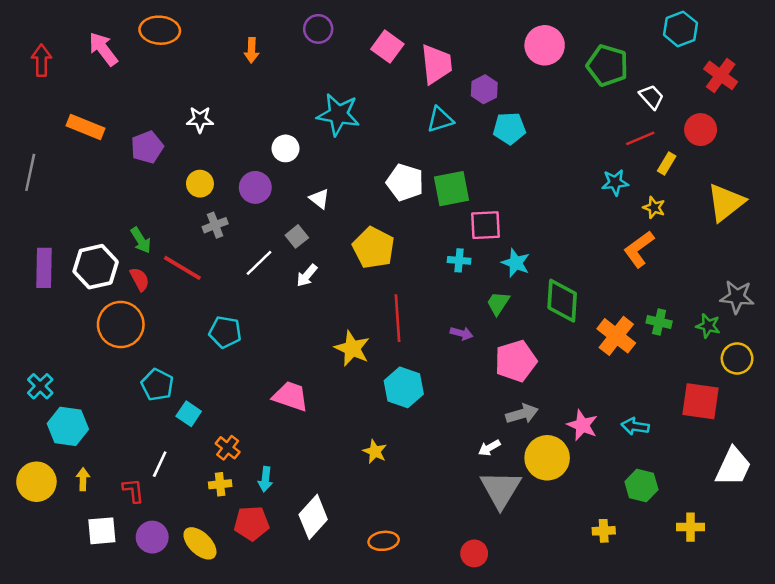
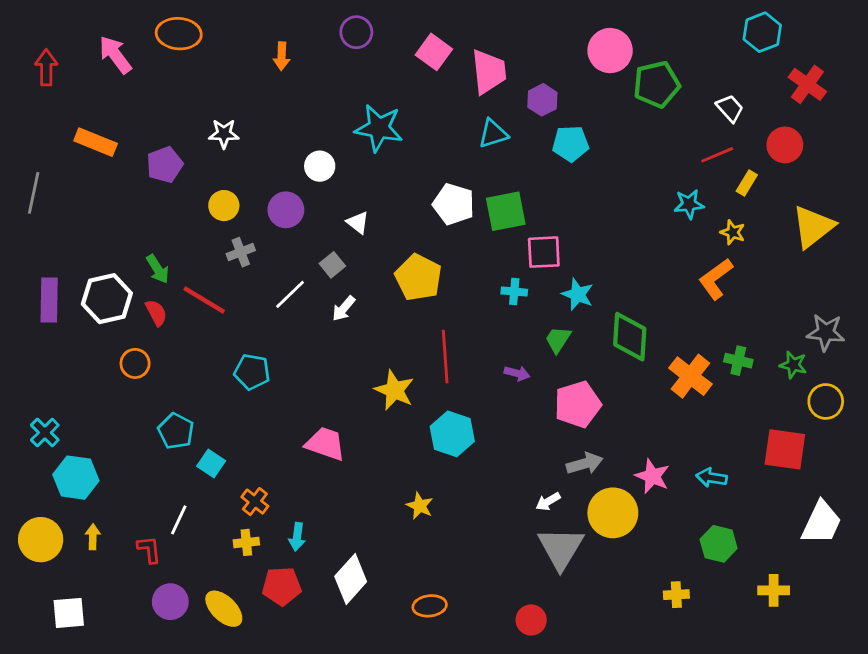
green pentagon: (607, 65) -> (657, 84), moved, turned -30
orange circle: (121, 325) -> (135, 363), size x0.6
white square: (102, 531) -> (69, 613), moved

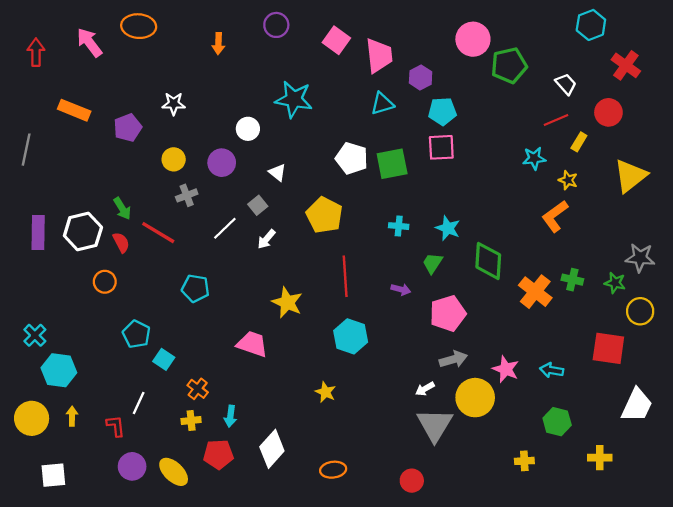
pink square: (544, 252) -> (441, 147), moved
yellow star: (394, 390) -> (287, 303), moved

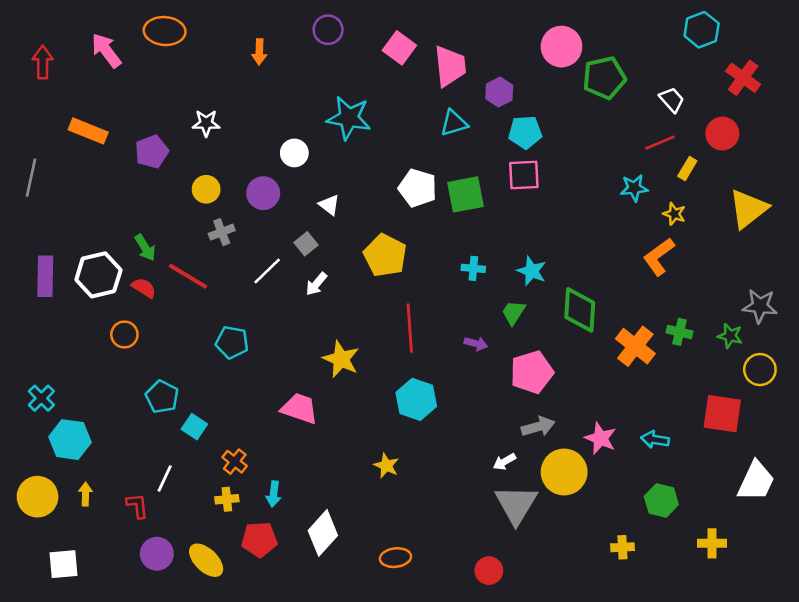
red semicircle: (121, 242) -> (144, 288), turned -30

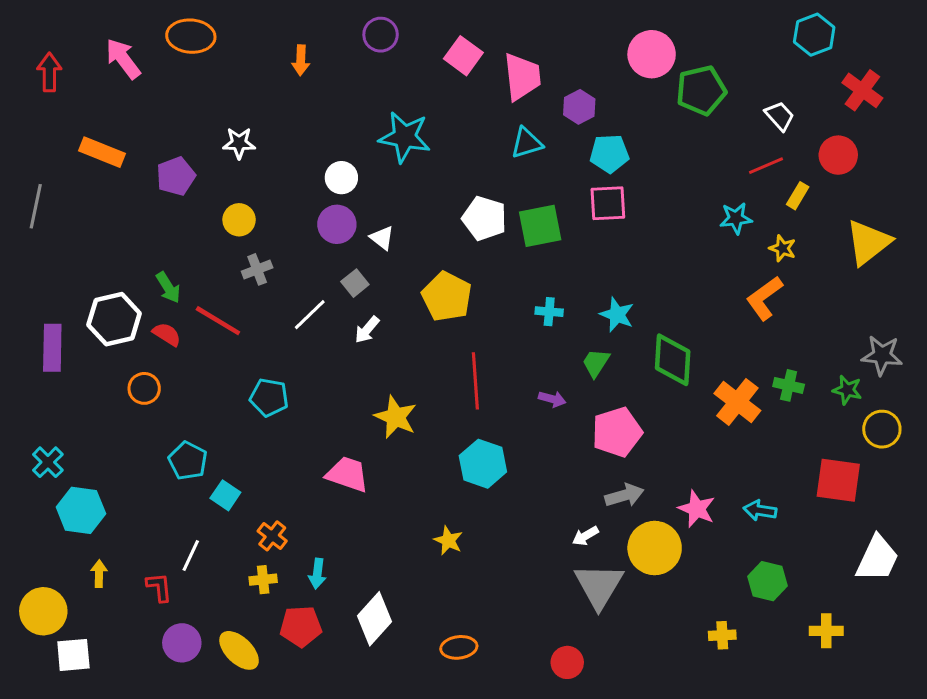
purple circle: (263, 193) -> (337, 224), moved
purple rectangle: (45, 276) -> (52, 348), moved
yellow circle: (38, 497) -> (43, 611), moved

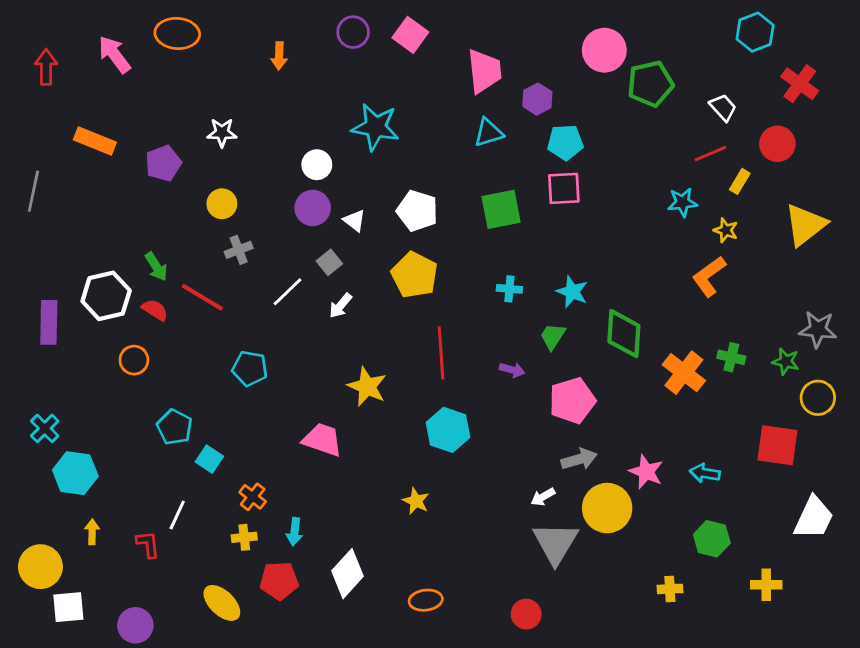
pink square: (463, 56) -> (410, 35), moved
white pentagon: (484, 218) -> (417, 211), moved
purple circle: (182, 643) -> (135, 625), moved

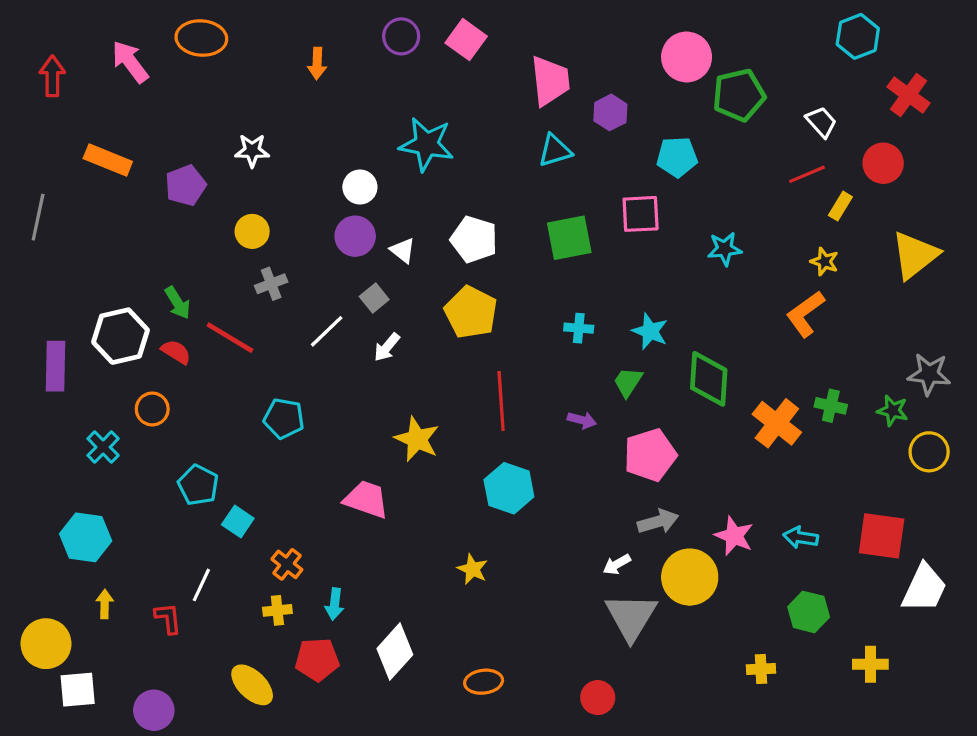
cyan pentagon: (565, 142) -> (677, 157), moved
cyan star: (682, 202) -> (725, 249), moved
cyan cross: (45, 428) -> (103, 447), moved
red square: (777, 445) -> (882, 536), moved

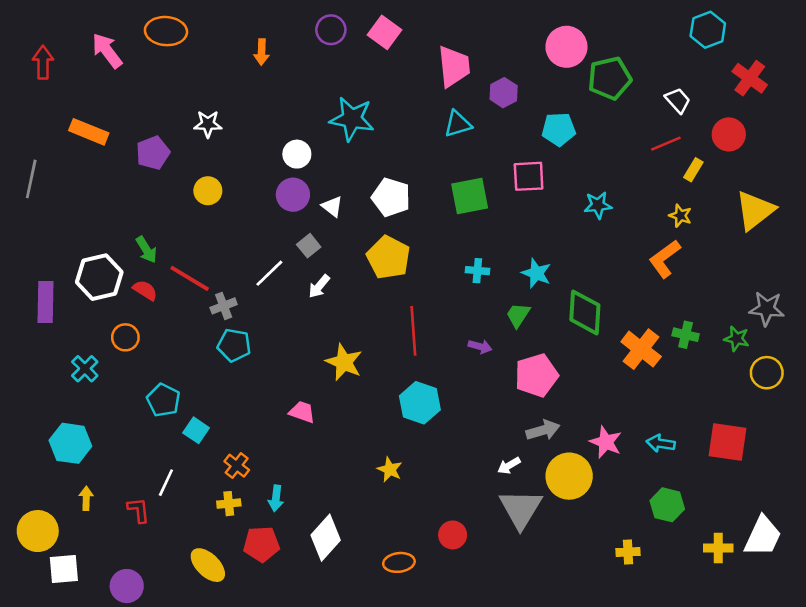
gray cross: (271, 284) -> (224, 306), moved
pink trapezoid: (366, 499) -> (302, 412), size x0.7
white trapezoid: (924, 588) -> (763, 536), moved
red circle: (598, 698) -> (453, 535), moved

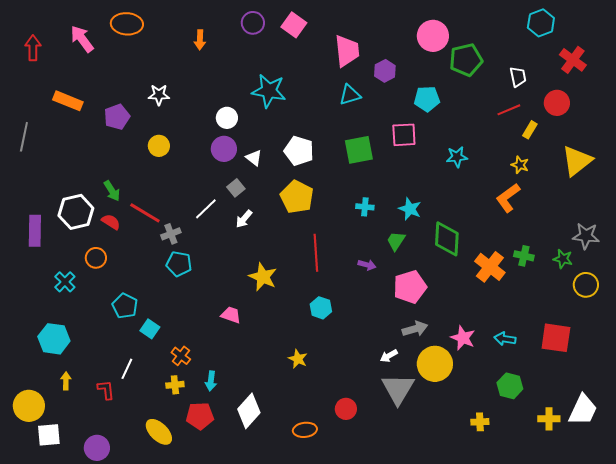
white trapezoid: (678, 100) -> (518, 77), turned 30
cyan hexagon: (420, 403) -> (321, 308), size x0.7

